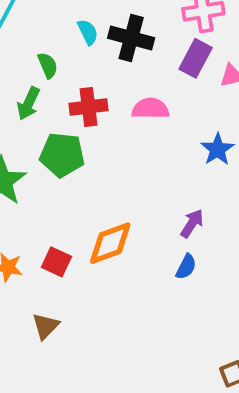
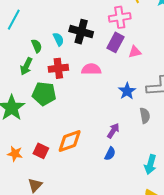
cyan semicircle: (88, 32) -> (58, 39), moved

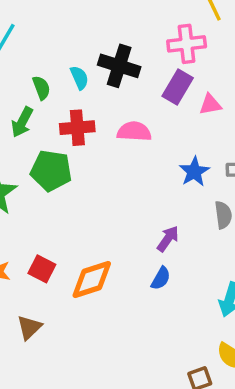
orange diamond: (70, 141) -> (92, 280), moved

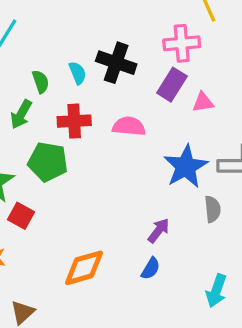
blue star: (194, 172) -> (186, 167), size x1.5
red square: (42, 269) -> (21, 216), moved

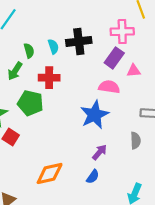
black cross: (116, 63) -> (79, 41), turned -30
pink semicircle: (129, 126) -> (109, 87), moved
blue star: (186, 167) -> (94, 115), moved

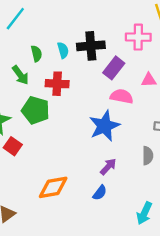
purple rectangle: (114, 58) -> (114, 68), moved
green arrow: (15, 71) -> (20, 75), turned -72

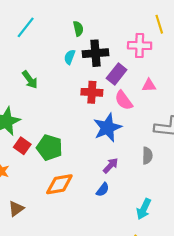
cyan semicircle: (63, 50) -> (70, 57), turned -144
green semicircle: (36, 54) -> (78, 29), moved
red cross: (57, 84) -> (92, 92), moved
pink semicircle: (122, 96) -> (124, 100), turned -138
green pentagon: (36, 110) -> (49, 148), moved

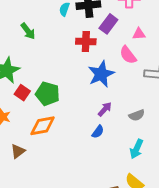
pink semicircle: (124, 100) -> (128, 55), moved
gray semicircle: (147, 156) -> (137, 115), moved, turned 70
orange diamond: (59, 184) -> (43, 126), moved

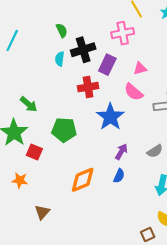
green arrow: (28, 31) -> (29, 104), moved
green pentagon: (48, 94) -> (64, 130), moved
orange diamond: (43, 126) -> (83, 180), moved

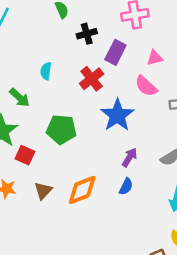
black cross: (83, 50) -> (87, 34), size x0.7
cyan semicircle: (60, 59) -> (46, 71), moved
red cross: (88, 87) -> (92, 79), turned -30
brown triangle: (42, 212) -> (43, 191), moved

